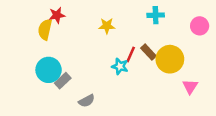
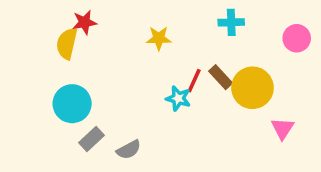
gray rectangle: (63, 81) -> (92, 139), moved

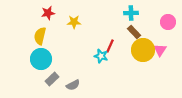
yellow star: (159, 38) -> (74, 22), moved
yellow semicircle: (67, 44) -> (40, 36), moved
brown rectangle: (221, 77) -> (134, 32), moved
pink triangle: (283, 128) -> (160, 50), moved

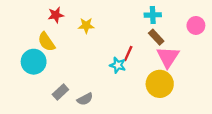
yellow semicircle: (40, 36) -> (46, 42), turned -48
yellow circle: (143, 50) -> (160, 84), moved
pink triangle: (160, 50) -> (168, 57), moved, size x1.5
cyan circle: (41, 59) -> (34, 62), moved

